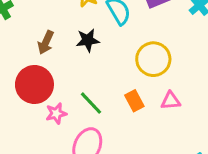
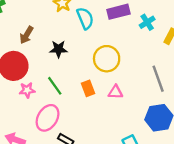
black star: (88, 40) -> (58, 49), moved

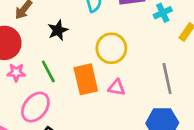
black star: (58, 49) -> (58, 30), turned -30
orange rectangle: (88, 88) -> (86, 79), size x1.6

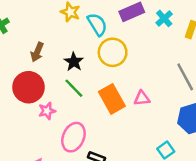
yellow circle: (111, 48) -> (113, 52), moved
green line: (48, 72) -> (74, 88), moved

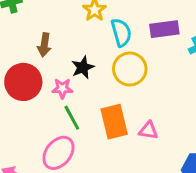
brown arrow: (37, 52) -> (44, 45), turned -30
green line: (74, 88) -> (72, 118), moved
pink star: (47, 111) -> (62, 88), moved

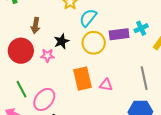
purple rectangle: (164, 29) -> (119, 34), moved
cyan semicircle: (121, 32) -> (88, 18), turned -126
green line: (72, 118) -> (21, 89), moved

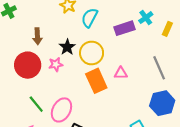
yellow circle: (94, 43) -> (92, 53), moved
pink triangle: (106, 85) -> (121, 73), moved

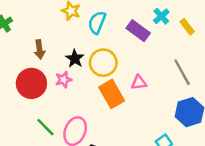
purple rectangle: (125, 28) -> (138, 31), turned 60
yellow rectangle: (167, 29) -> (187, 27), turned -56

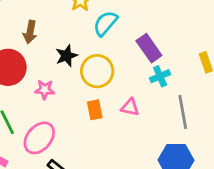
cyan cross: (161, 16) -> (160, 76), moved
pink star: (64, 80) -> (45, 90), moved
orange rectangle: (112, 94) -> (95, 110), size x0.6

